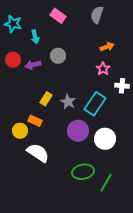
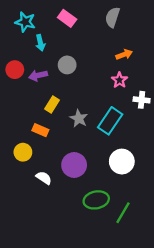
cyan star: (13, 24) -> (25, 22), moved
yellow rectangle: (46, 99) -> (52, 105), moved
orange rectangle: (35, 121) -> (40, 130), moved
purple circle: (78, 131) -> (74, 165), moved
white semicircle: (38, 153) -> (44, 178), size x0.6

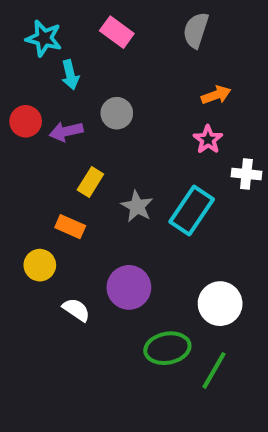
white circle: (122, 162) -> (220, 304), moved

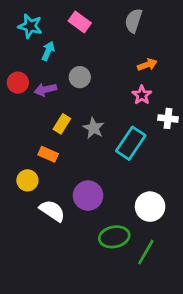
cyan arrow: (70, 75) -> (48, 51), turned -144
gray star: (137, 206) -> (94, 128), moved
white semicircle: (76, 310) -> (52, 211), size x1.4

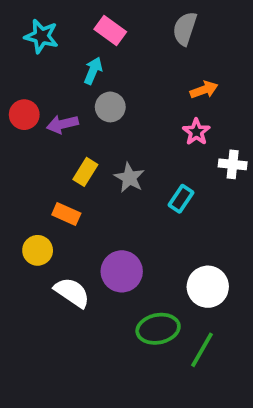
cyan arrow: (48, 51) -> (93, 71), moved
cyan rectangle: (131, 143) -> (181, 199), size x0.6

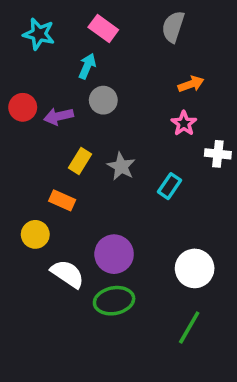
green ellipse: (158, 329) -> (114, 301), moved

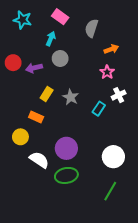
gray semicircle: (173, 27) -> (91, 28), moved
white cross: (218, 154) -> (119, 95), moved, turned -32

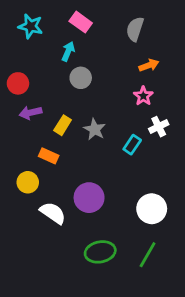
gray semicircle: (91, 28) -> (135, 29), moved
purple arrow: (34, 68) -> (31, 113), moved
green ellipse: (66, 175) -> (100, 252), moved

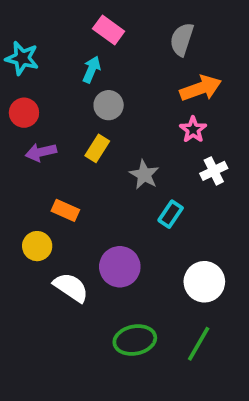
cyan star: (31, 26) -> (22, 58), moved
orange arrow: (149, 65) -> (201, 88), size x1.5
yellow rectangle: (63, 125) -> (97, 148), moved
gray star: (95, 129) -> (144, 175), moved
cyan rectangle: (132, 145) -> (171, 214), moved

